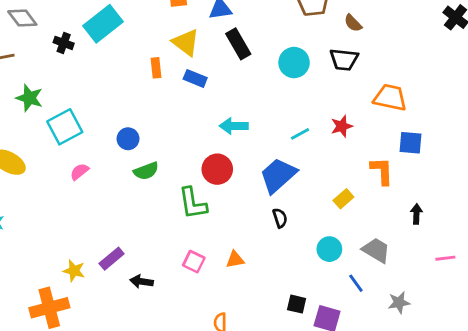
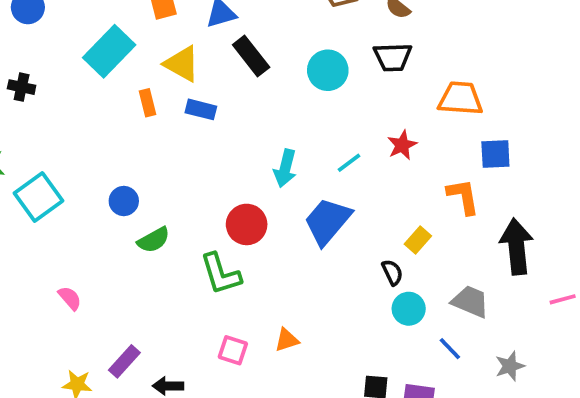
cyan rectangle: (103, 24) -> (109, 51), moved
cyan arrow: (234, 126) -> (285, 168), moved, turned -68
pink semicircle: (79, 172) -> (70, 298), moved, turned 96
black arrow: (416, 214) -> (517, 247), size x2.0
black semicircle: (280, 218) -> (392, 272), moved

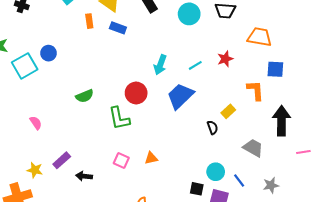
blue circle: (124, 201) -> (49, 53), moved
cyan circle: (409, 309) -> (216, 172), moved
blue line: (450, 349) -> (239, 180), moved

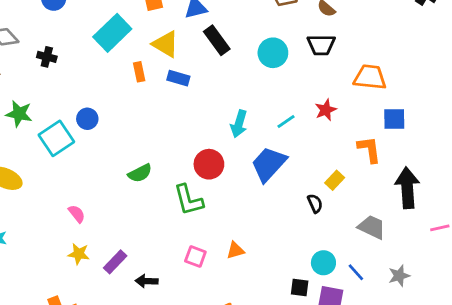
yellow star: (35, 170) -> (79, 254), moved

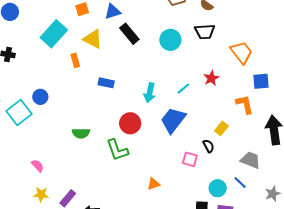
orange trapezoid: (370, 77) -> (241, 52), turned 50
blue rectangle: (178, 78) -> (106, 83), moved
green semicircle: (140, 173) -> (81, 133), turned 30
pink square: (195, 256) -> (190, 159), moved
blue line: (356, 272) -> (240, 182), moved

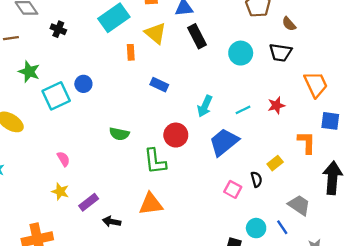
orange triangle: (154, 184) -> (151, 204), moved, size x1.6

